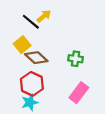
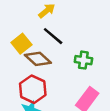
black line: (31, 22) -> (53, 36), moved

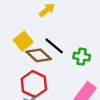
black line: (53, 36) -> (54, 46), moved

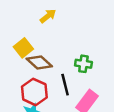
black line: (54, 46) -> (65, 85), moved, turned 36

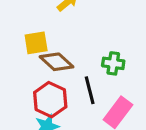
yellow square: (23, 48) -> (36, 43), turned 30

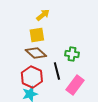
yellow square: (36, 43) -> (37, 35), moved

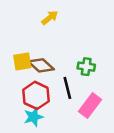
yellow square: (37, 35) -> (22, 62), moved

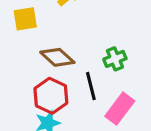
yellow square: (22, 62) -> (25, 19), moved
green cross: (86, 67) -> (115, 59), turned -30

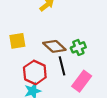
yellow square: (25, 19) -> (17, 41), moved
brown diamond: (57, 57) -> (54, 46), moved

